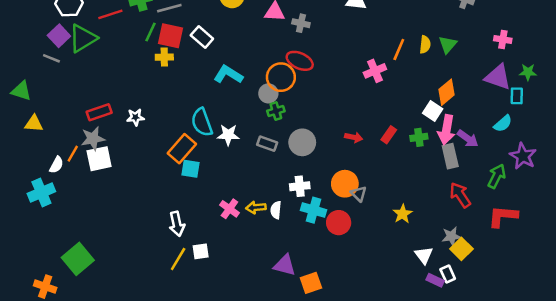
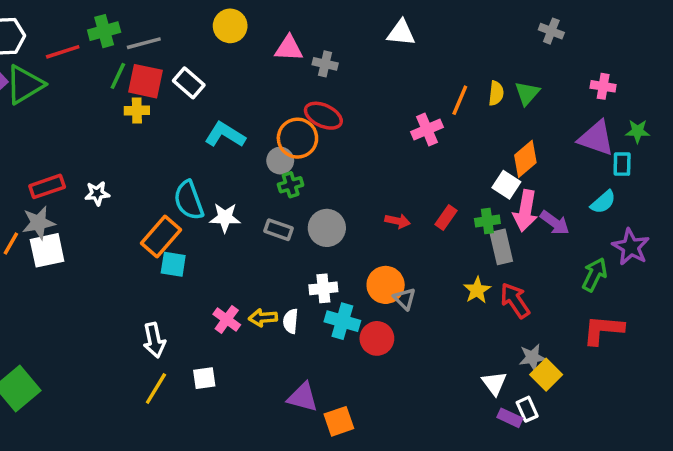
gray rectangle: (450, 156) -> (501, 247), moved
red arrow: (460, 195) -> (515, 300), moved
yellow star: (403, 214) -> (477, 290), moved
white square: (201, 251) -> (204, 378), moved

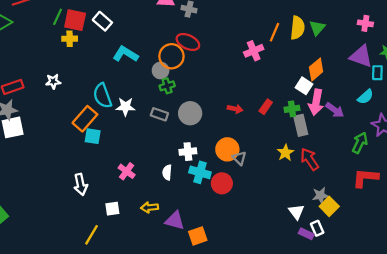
yellow semicircle: (496, 93) -> (297, 28), size x1.5
white star: (97, 193) -> (53, 81), moved
yellow arrow: (263, 318) -> (150, 207), moved
yellow line: (156, 389) -> (92, 235), moved

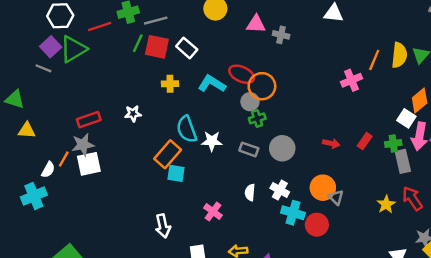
yellow cross: (70, 39) -> (170, 84), moved
red ellipse: (188, 42) -> (242, 74), moved
white cross: (188, 152) -> (280, 190), turned 35
yellow star: (285, 153) -> (386, 204), moved
white semicircle: (167, 172) -> (250, 192), moved

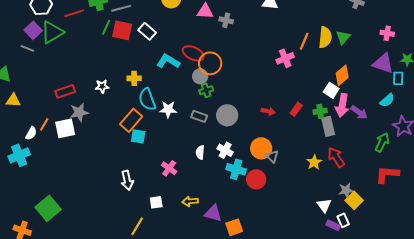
yellow cross: (170, 84) -> (134, 78), moved
gray star: (83, 145) -> (79, 112), moved

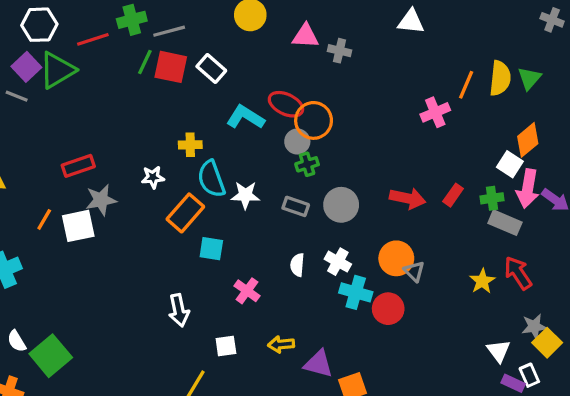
white star: (102, 86) -> (153, 177), moved
red arrow: (268, 111) -> (408, 198), size x1.5
gray rectangle: (328, 126) -> (505, 223), turned -54
white semicircle: (31, 133) -> (17, 341), moved, turned 120
cyan square: (138, 136) -> (211, 249), moved

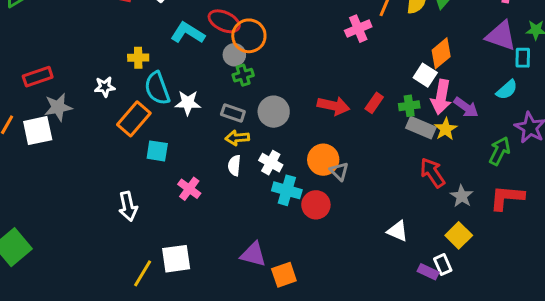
yellow star: (482, 281) -> (446, 129), moved
gray star: (534, 327) -> (462, 196), moved, turned -30
yellow arrow: (281, 344) -> (237, 138), moved
white square: (226, 346) -> (176, 259), moved, size x1.5
white triangle: (499, 351) -> (398, 231), moved, turned -30

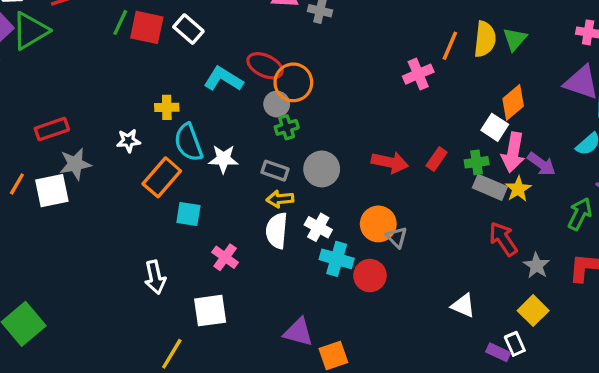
white semicircle: (234, 165) -> (277, 231), size x1.5
white square: (176, 259) -> (210, 311), moved

